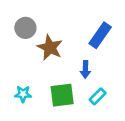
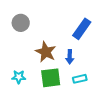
brown star: (50, 47) -> (46, 52), moved
cyan rectangle: (98, 96) -> (80, 79), turned 32

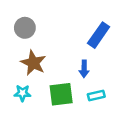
brown star: (46, 52) -> (33, 63), moved

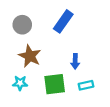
blue rectangle: (99, 35) -> (63, 21), moved

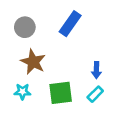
blue arrow: (75, 61) -> (96, 70), moved
cyan rectangle: (86, 85) -> (95, 94), turned -32

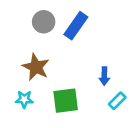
gray circle: (25, 27) -> (44, 22), moved
cyan rectangle: (95, 94) -> (117, 101), moved

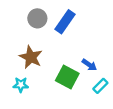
blue arrow: (104, 76) -> (89, 65), turned -56
green square: (66, 101) -> (67, 77), moved, turned 35

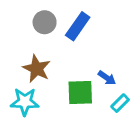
green square: (67, 77) -> (80, 92), turned -30
cyan star: (21, 85) -> (25, 102), size x1.5

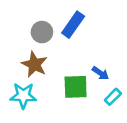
gray circle: (45, 22) -> (42, 32), moved

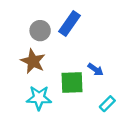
cyan star: (23, 96) -> (39, 98), moved
cyan rectangle: (113, 97) -> (107, 104), moved

